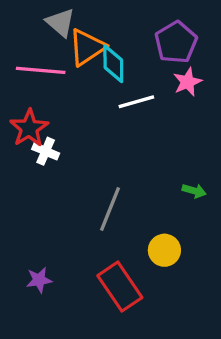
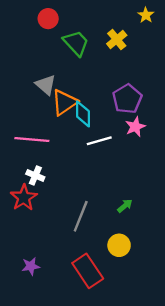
pink line: (41, 70) -> (32, 140), moved
red star: (29, 128) -> (24, 198), moved
green arrow: (194, 191) -> (125, 206), moved, turned -56

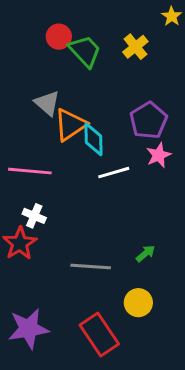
red circle: (48, 19) -> (59, 37), moved
gray line: (81, 216) -> (91, 267), turned 72
purple star: (31, 266) -> (28, 329), size x1.8

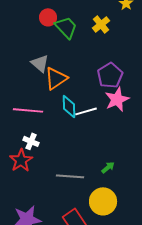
cyan diamond: (94, 139) -> (69, 106), moved
pink star: (159, 155) -> (117, 99), size x1.4
yellow circle: (138, 303) -> (103, 201), size x1.4

